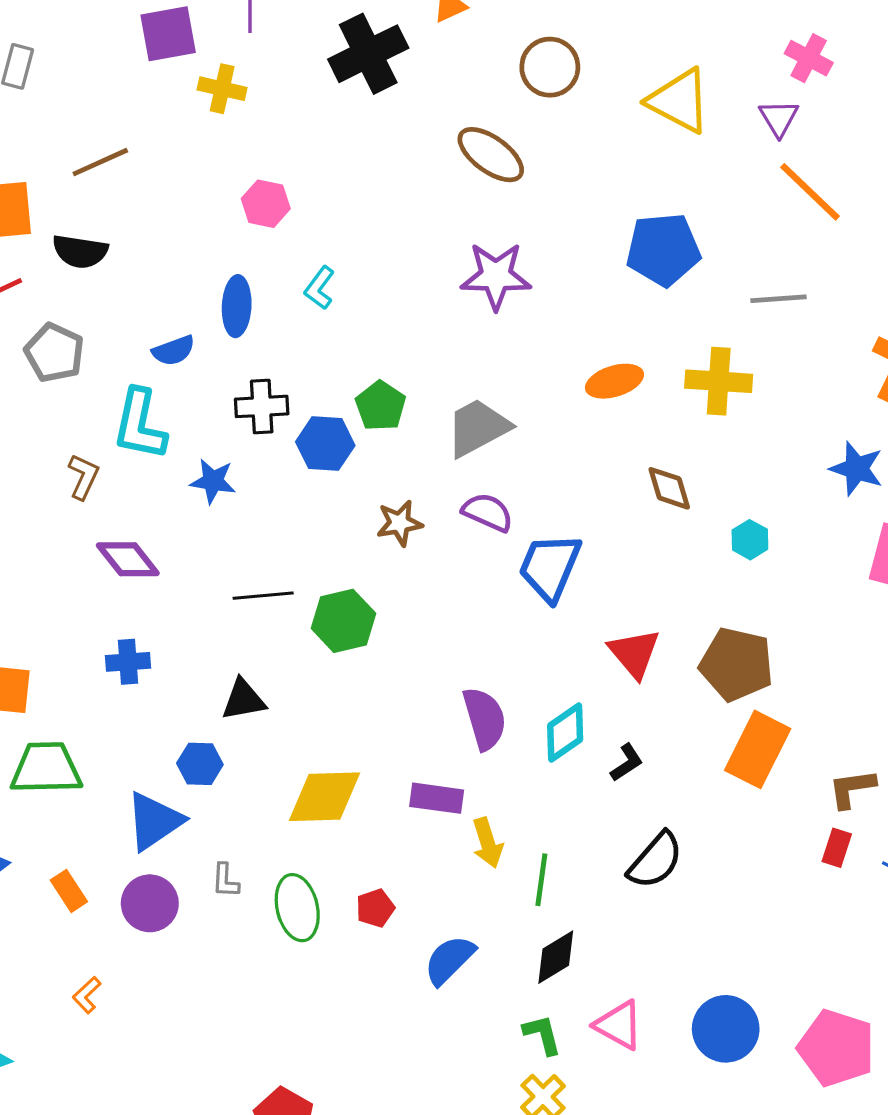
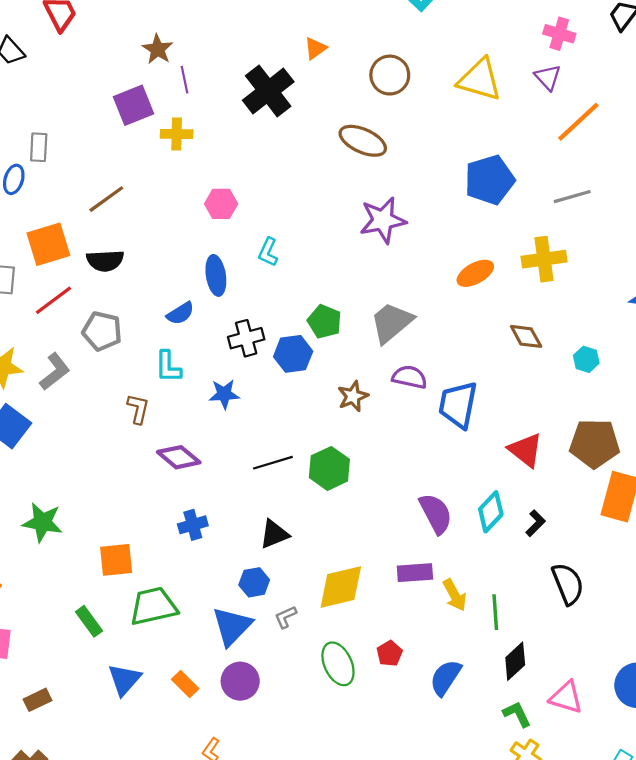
orange line: (810, 192) -> (578, 122), turned -75
cyan L-shape: (140, 424) -> (168, 367), size x0.7
black semicircle: (655, 860) -> (568, 584), turned -51
gray L-shape: (225, 881) -> (286, 617), moved, turned 75

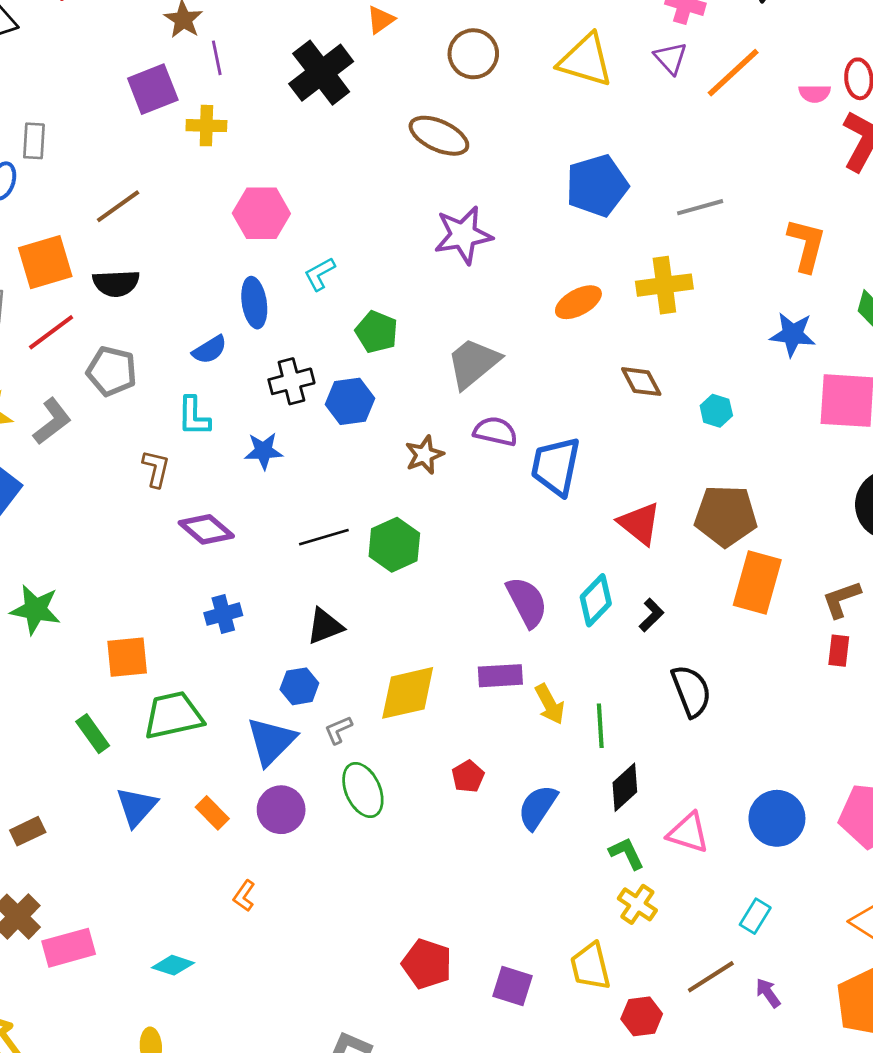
orange line: (578, 122) -> (733, 73), moved
pink hexagon: (221, 204) -> (261, 213), size x1.4
cyan L-shape: (268, 252) -> (320, 274), turned 36
green pentagon: (324, 322) -> (377, 332), moved
green ellipse: (338, 664) -> (363, 790), moved

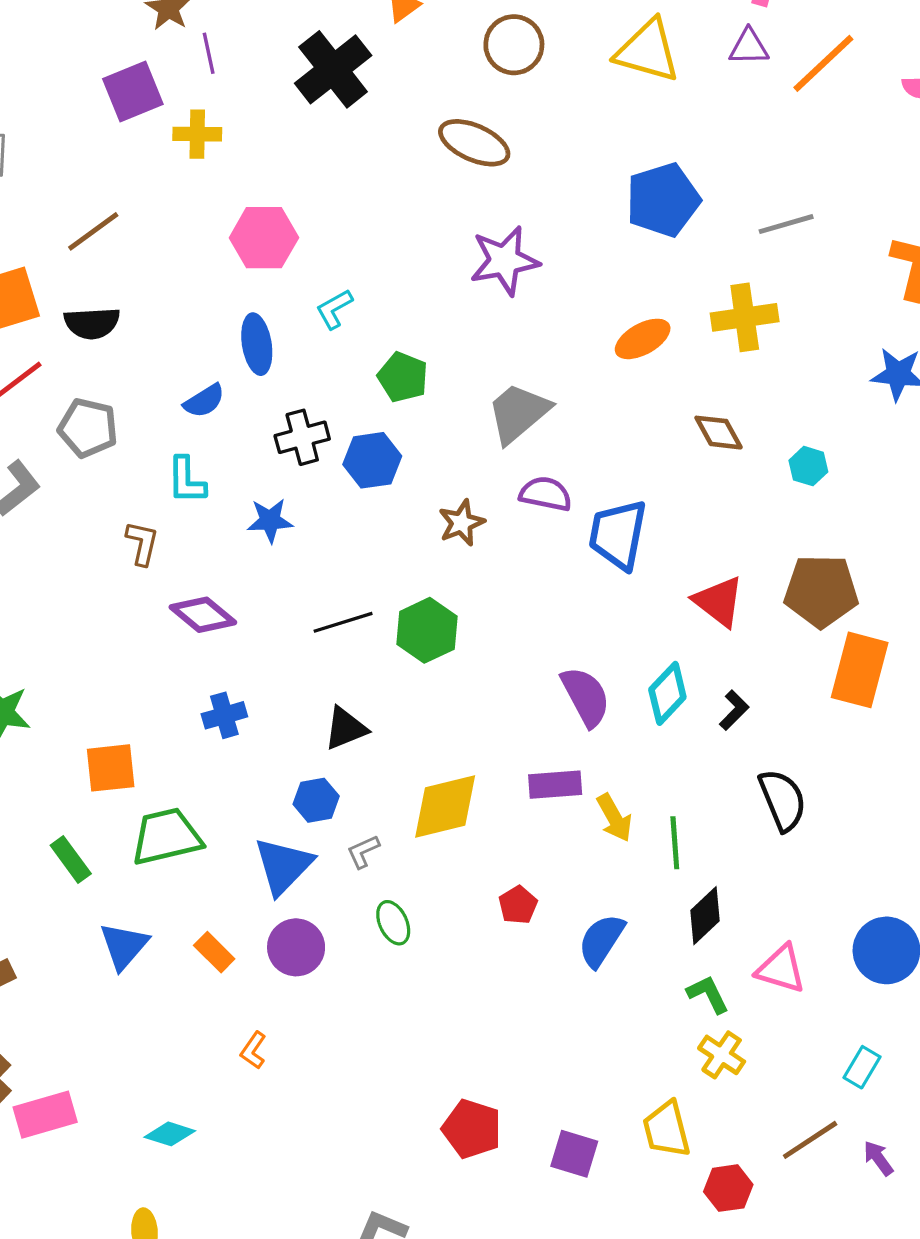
purple triangle: (671, 58) -> (749, 47), turned -48
green ellipse: (363, 790) -> (393, 923), size x0.7

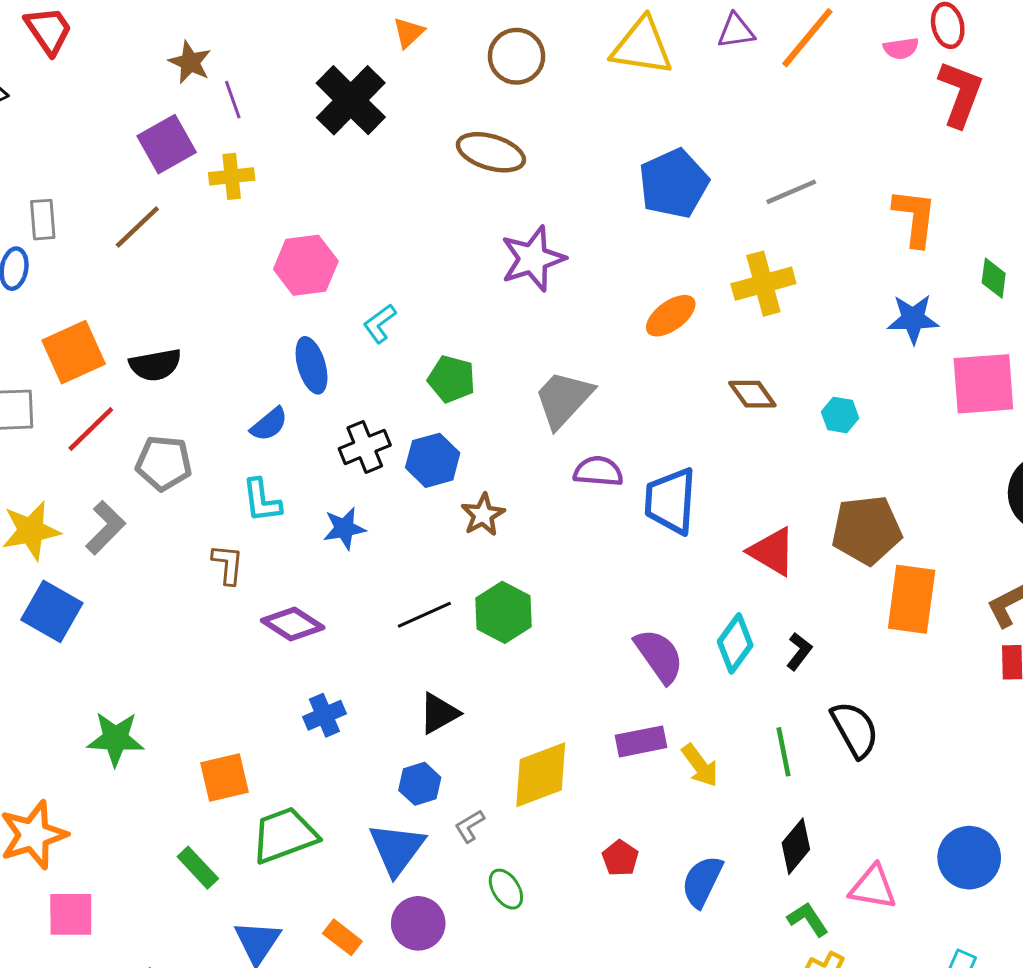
brown line: (93, 231) -> (137, 227), moved
brown star: (461, 523) -> (483, 515), moved
green line: (675, 843) -> (783, 752), moved

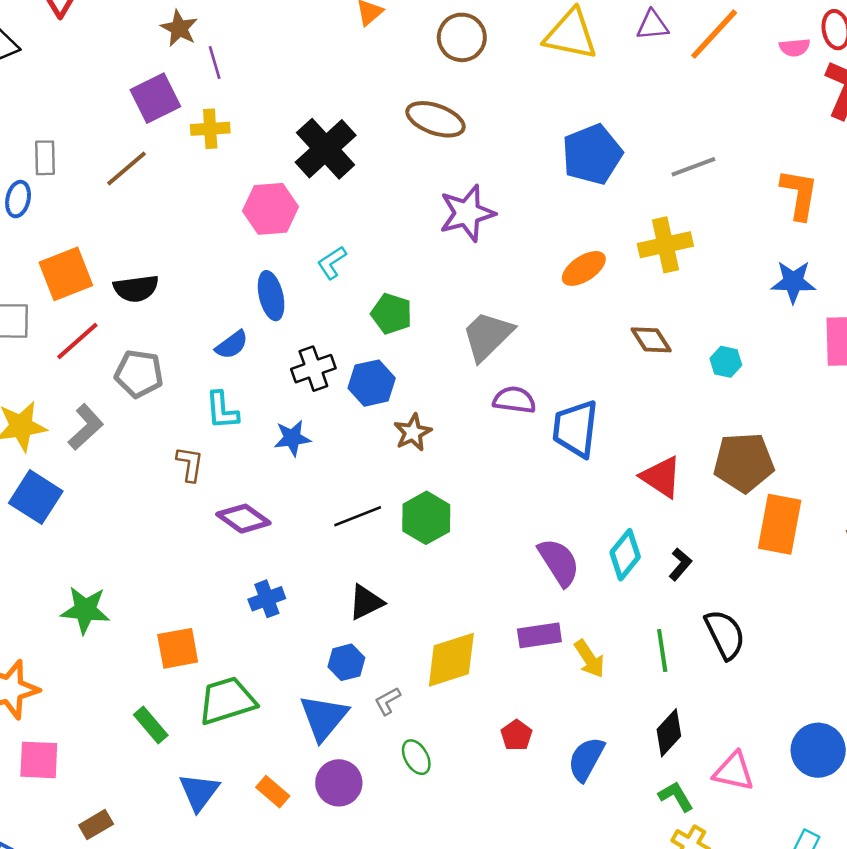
black cross: (351, 100) -> (326, 149), moved

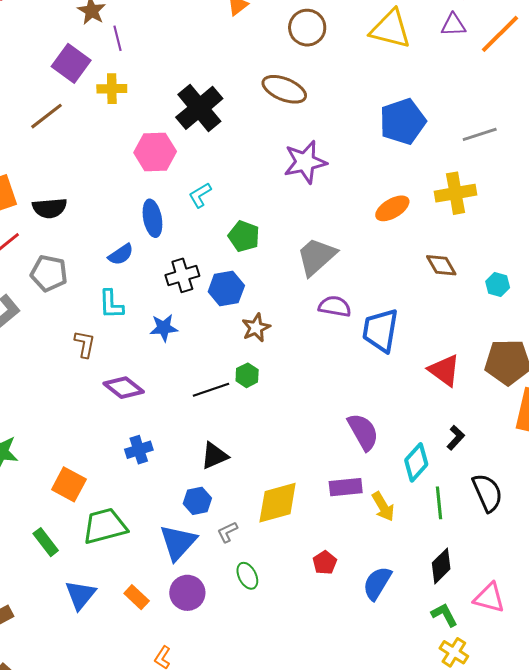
purple square: (155, 98) -> (71, 63), turned -30
green hexagon: (426, 518) -> (247, 375), moved, size x0.6
cyan diamond: (625, 555) -> (416, 462), moved
orange square: (178, 648) -> (69, 484), turned 36

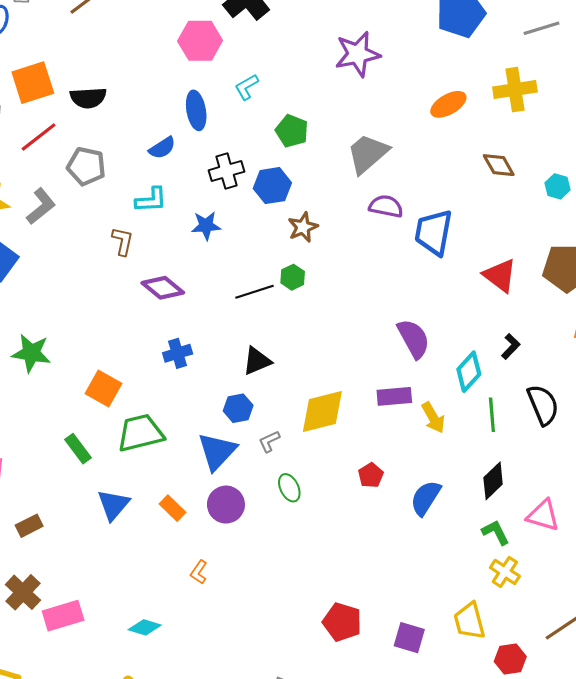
cyan L-shape: (111, 304) -> (151, 200), turned -92

